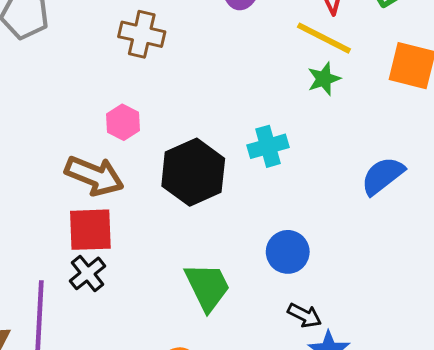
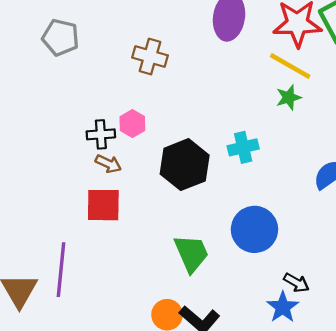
brown arrow: (94, 176) -> (108, 164), size x0.6
blue circle: (288, 252) -> (254, 229), size x1.4
black cross: (88, 273) -> (101, 134), moved, turned 32
black arrow: (304, 315) -> (296, 283), moved

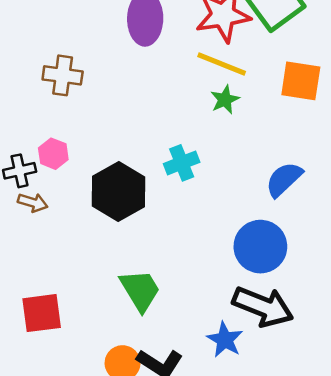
red square: (103, 205) -> (42, 313), moved
blue circle: (254, 229) -> (260, 247), moved
black arrow: (296, 283) -> (263, 307), size x2.0
blue star: (283, 307) -> (225, 340), moved

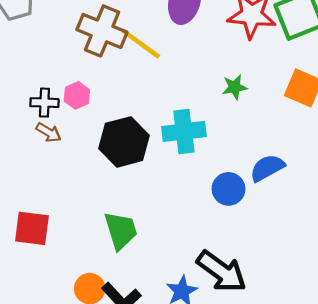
yellow line: (222, 64) -> (141, 44), moved
brown cross: (63, 75) -> (102, 31), size x1.4
cyan cross: (182, 163) -> (184, 131), size x1.4
blue circle: (260, 247) -> (229, 189), moved, size x0.7

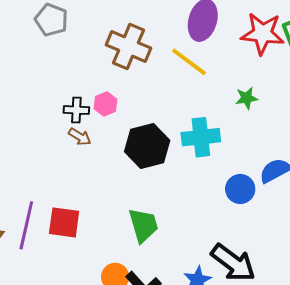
yellow line: (141, 44) -> (189, 62), moved

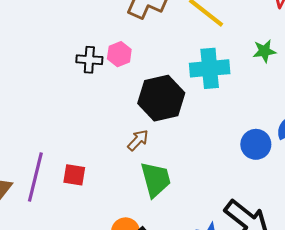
brown arrow: (80, 137) -> (138, 140), moved, turned -80
cyan cross: (201, 137) -> (210, 68), moved
red square: (64, 222) -> (74, 175), size x0.7

